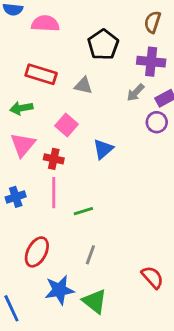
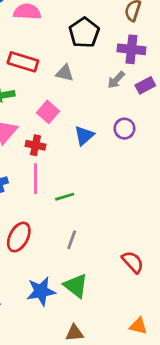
purple circle: (157, 122) -> (124, 129), moved
blue star: (59, 290) -> (41, 291), moved

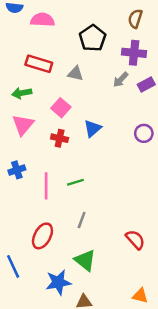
purple circle: (124, 129) -> (144, 133), moved
red cross: (35, 145) -> (60, 138), moved
pink line: (35, 179) -> (46, 186), moved
red ellipse: (19, 237) -> (42, 236), moved
blue star: (41, 291) -> (58, 282), moved

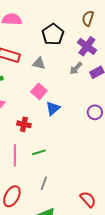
purple cross: (134, 53) -> (87, 46), turned 30
pink square: (61, 108) -> (39, 91), moved
red cross: (60, 138) -> (24, 124), moved

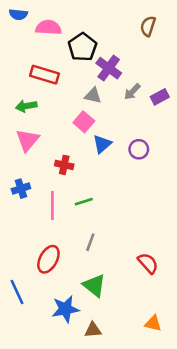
black pentagon: (53, 34) -> (82, 47), moved
purple cross: (87, 46) -> (109, 68), moved
gray triangle: (39, 63) -> (93, 96), moved
purple circle: (95, 112) -> (139, 149), moved

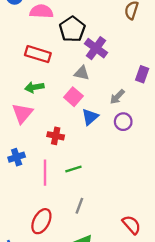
gray arrow: (132, 92) -> (117, 97), moved
purple rectangle: (160, 97) -> (142, 74), turned -42
green arrow: (26, 106) -> (34, 87), moved

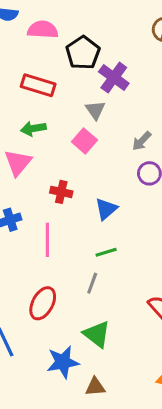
gray triangle: (82, 73) -> (95, 110), turned 42
blue triangle: (90, 117) -> (106, 209), moved
green line: (73, 169) -> (106, 252), moved

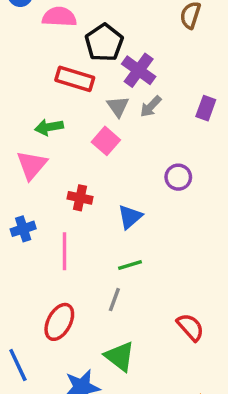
red rectangle: (38, 85) -> (75, 79), moved
gray arrow: (142, 141) -> (151, 106), moved

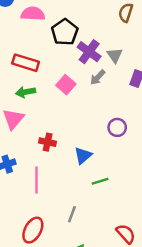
red rectangle: (75, 79) -> (26, 63), moved
gray triangle: (118, 106) -> (115, 55), moved
pink square: (106, 141) -> (66, 85), moved
green line: (130, 265) -> (100, 181), moved

